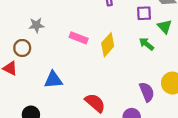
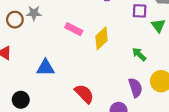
green arrow: (146, 44) -> (139, 54), moved
brown circle: (22, 48) -> (15, 20), moved

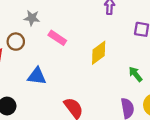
brown circle: (15, 20) -> (16, 42), moved
pink rectangle: (74, 29) -> (57, 38), moved

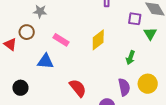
pink rectangle: (57, 38) -> (61, 40), moved
green arrow: (136, 74) -> (130, 58), turned -120

